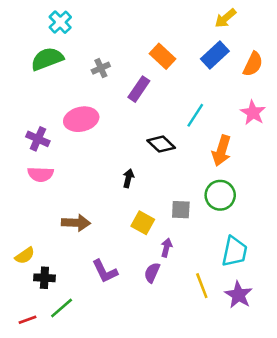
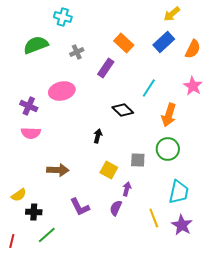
cyan cross: (60, 22) -> (63, 17), moved, turned -30
red line: (27, 320) -> (12, 241), moved, turned -56

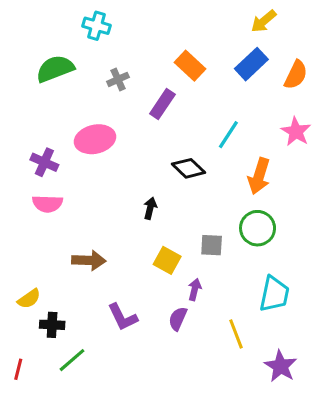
purple star: (182, 225) -> (281, 366), moved

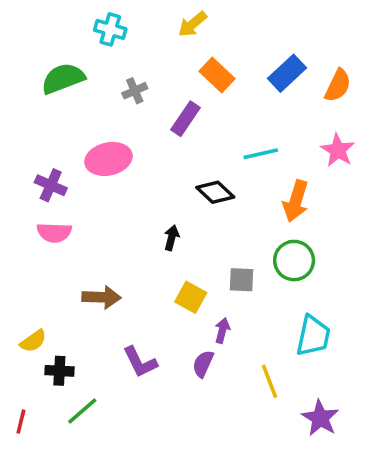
yellow arrow: (264, 21) -> (193, 24), moved
cyan line: (228, 135) -> (261, 154), turned 44

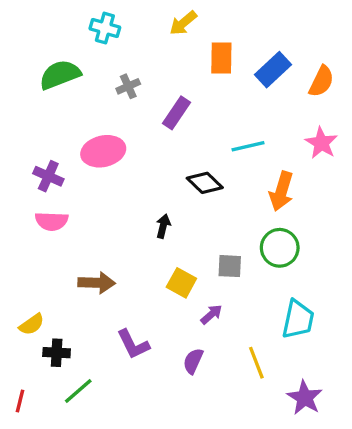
orange rectangle: (217, 75) -> (221, 58), moved, turned 48
purple arrow: (222, 331) -> (211, 314), turned 35
purple semicircle: (203, 364) -> (193, 361), moved

